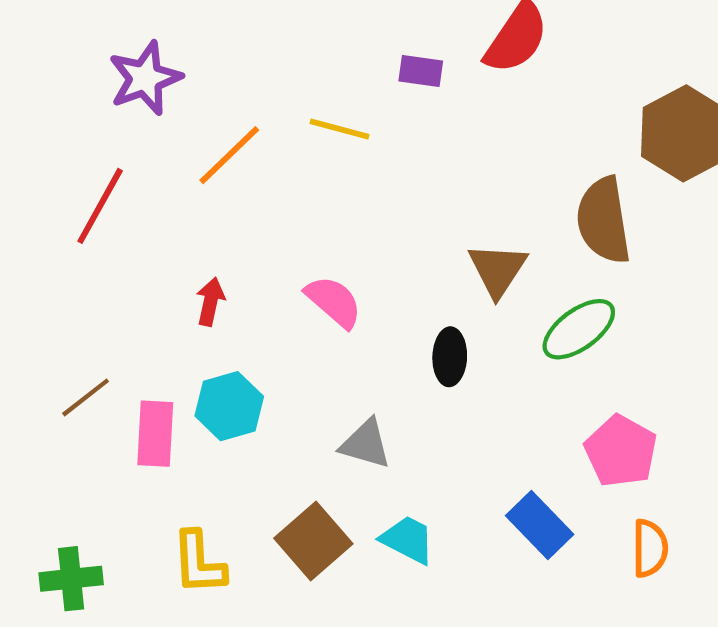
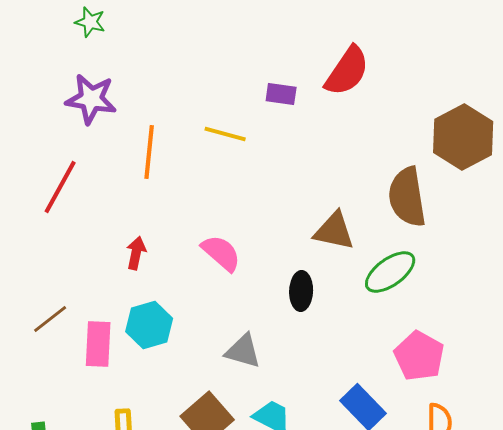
purple star: (145, 78) -> (91, 99), turned 30
orange line: (229, 155) -> (149, 152), turned -40
brown triangle: (498, 270) -> (334, 231), turned -51

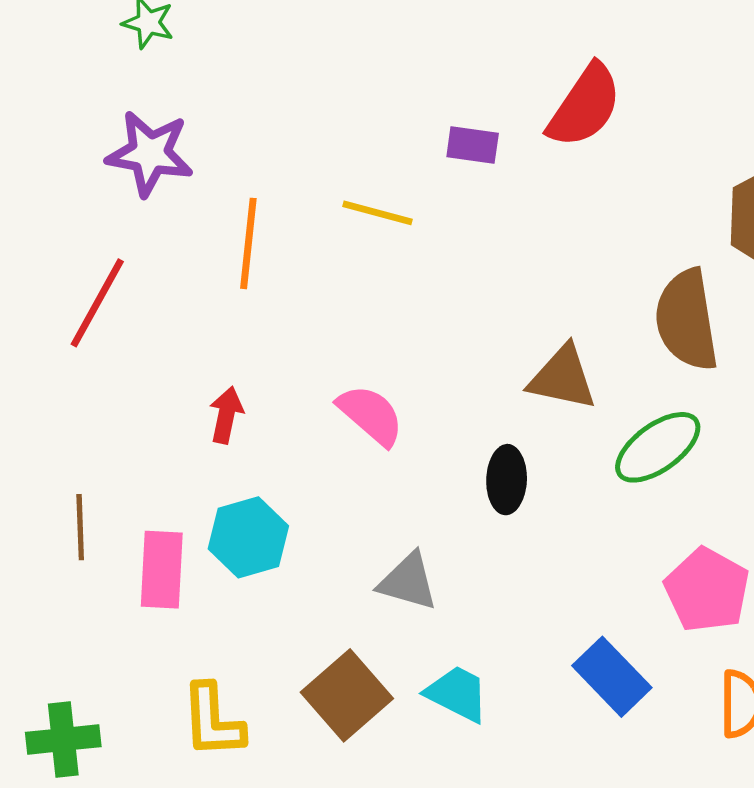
brown line: (50, 319) -> (80, 527), turned -54

